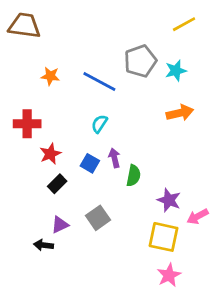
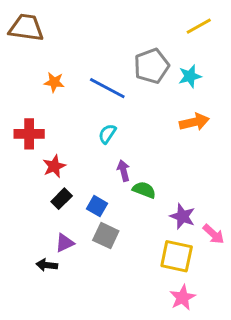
blue square: (90, 163) -> (97, 206), moved
green semicircle: (133, 176) -> (144, 190), turned -80
pink arrow: (198, 216) -> (213, 234), turned -110
gray square: (98, 218) -> (106, 236), turned -30

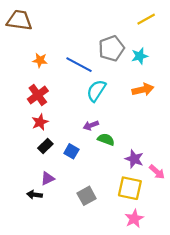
red cross: (29, 134) -> (38, 95), moved, turned -36
cyan semicircle: (107, 134) -> (96, 91), moved, size x1.5
purple arrow: (124, 171) -> (91, 125), turned -96
gray square: (106, 236) -> (87, 196), moved, turned 36

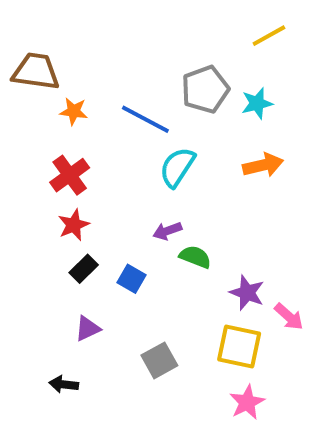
brown trapezoid: (19, 20) -> (36, 71), moved
black arrow: (35, 195) -> (64, 384), moved

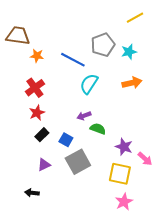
gray square: (159, 360) -> (78, 162), moved, size x1.4

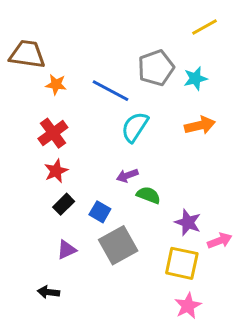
pink arrow: (145, 159) -> (220, 241), turned -63

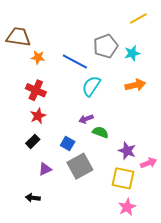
red cross: (53, 133) -> (36, 90), turned -30
black rectangle: (64, 204) -> (33, 141), moved

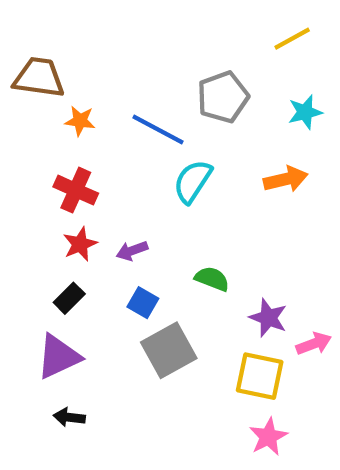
cyan star: (132, 53) -> (305, 112), moved
purple arrow: (86, 119) -> (132, 251), moved
purple triangle: (45, 169) -> (58, 357), moved, size x1.6

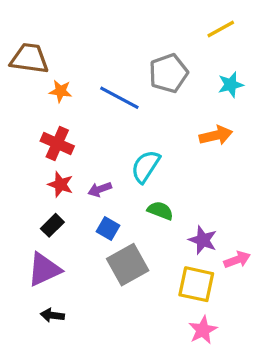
cyan semicircle: (193, 181) -> (146, 166), moved
red star: (80, 244) -> (60, 184), turned -30

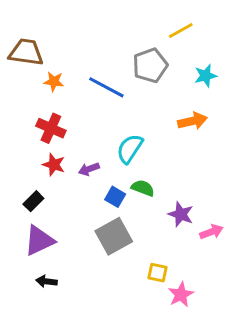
yellow line: (221, 29) -> (181, 30), moved
black rectangle: (52, 225) -> (33, 201), moved
blue square: (108, 229) -> (115, 197), moved
yellow square: (196, 284) -> (157, 273), moved, size x0.6

